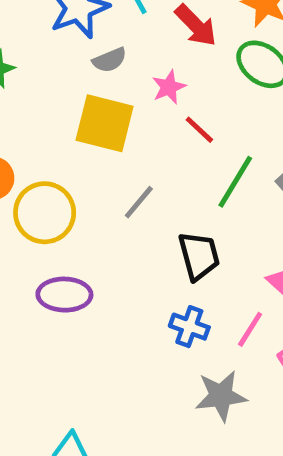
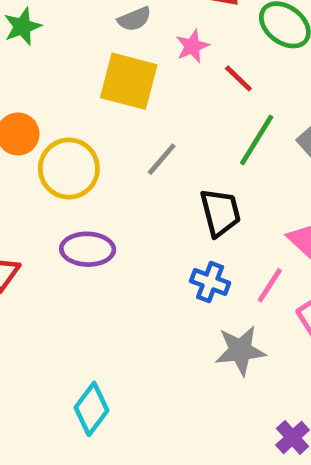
red line: (199, 130) -> (238, 78), moved

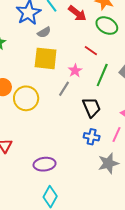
pink star: (192, 46) -> (75, 71), moved
purple ellipse: (88, 249) -> (45, 164), moved

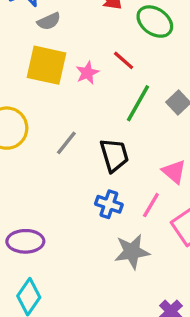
pink star: (75, 71) -> (87, 73), moved
gray line: (64, 89) -> (66, 143), moved

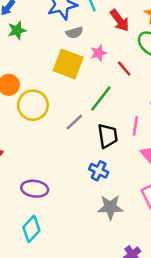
pink star: (87, 73) -> (99, 53), moved
green line: (138, 103) -> (101, 99), moved
pink line: (151, 205) -> (135, 126), moved, turned -30

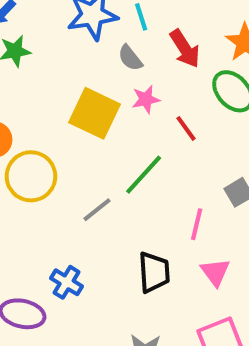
gray semicircle: (74, 33) -> (130, 58), moved, turned 63
black trapezoid: (108, 136) -> (154, 272), moved
blue cross: (99, 171) -> (67, 282), moved

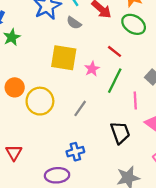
pink star: (146, 99) -> (92, 69), moved
green line: (144, 175) -> (115, 81), moved
blue cross: (67, 282) -> (75, 152), turned -30

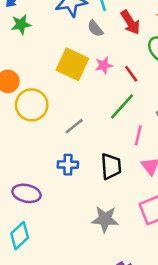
pink star: (92, 69) -> (104, 65), moved
blue cross: (75, 152) -> (68, 165), moved

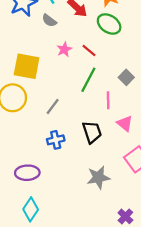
yellow square: (72, 64) -> (27, 66), moved

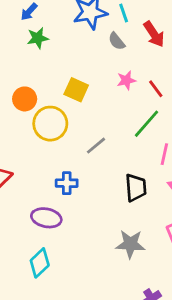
yellow square: (27, 66) -> (76, 90), size x0.7
blue cross: (56, 140) -> (67, 183), moved

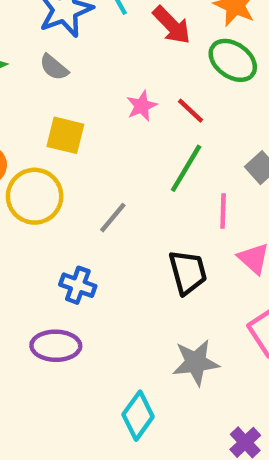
gray semicircle: (117, 41) -> (54, 67), moved
blue cross: (67, 183) -> (78, 285), turned 30
cyan diamond: (40, 263) -> (138, 416), moved

